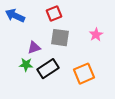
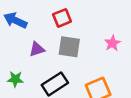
purple triangle: (34, 48) -> (37, 49), moved
green star: (26, 65) -> (15, 79), moved

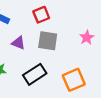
purple triangle: (37, 49) -> (18, 43), turned 40

